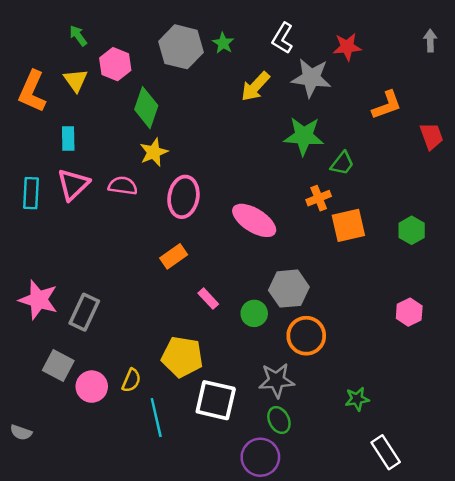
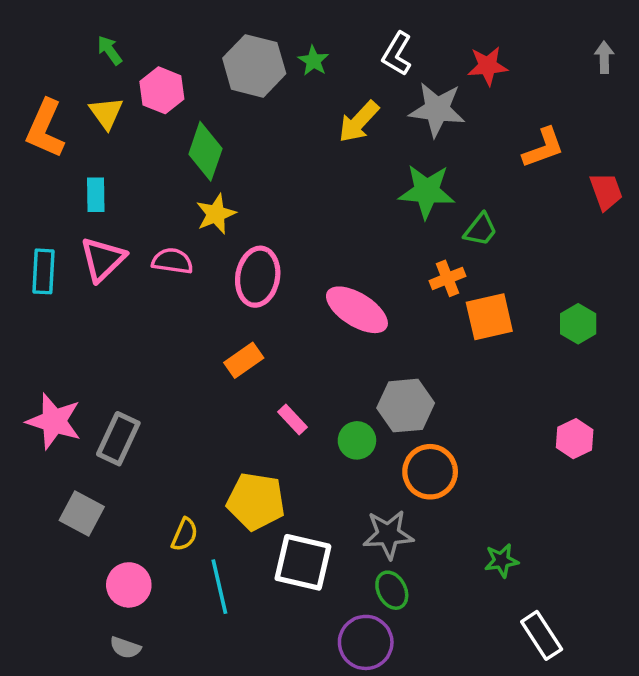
pink circle: (92, 387) -> (129, 585), moved
gray semicircle: (21, 432) -> (125, 648), moved

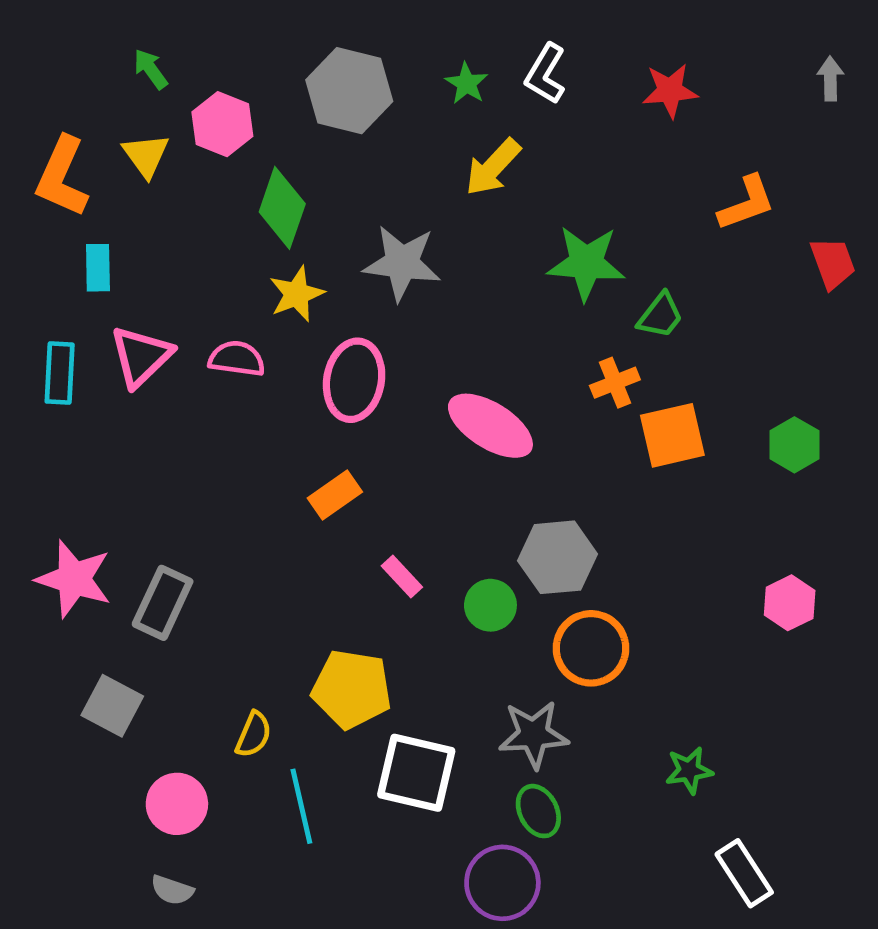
green star: (313, 61) -> (467, 83), moved
gray star: (437, 109) -> (402, 263), moved
cyan rectangle: (96, 195) -> (98, 268), moved

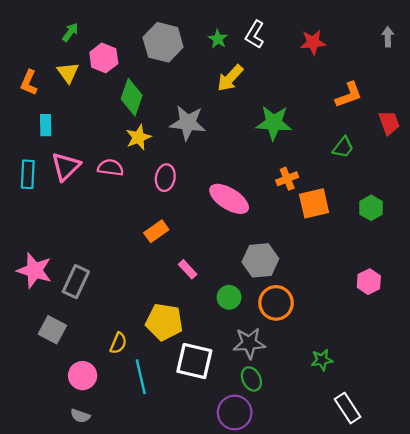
green arrow: (151, 69) -> (70, 32), turned 72
orange L-shape: (62, 177) -> (29, 83), size x0.7
green trapezoid: (660, 316) -> (343, 147), moved
pink ellipse: (354, 380) -> (165, 178), size x0.7
green circle: (490, 605) -> (229, 297), moved

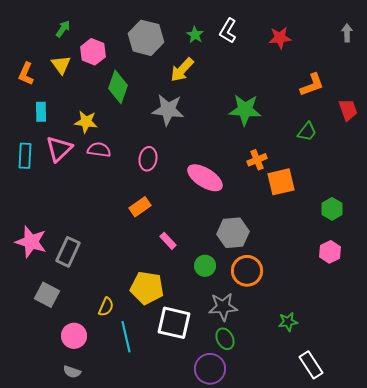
yellow arrow: (230, 78) -> (182, 70), moved
yellow star: (138, 137) -> (86, 122), moved, turned 30
green hexagon: (371, 208) -> (332, 209), moved

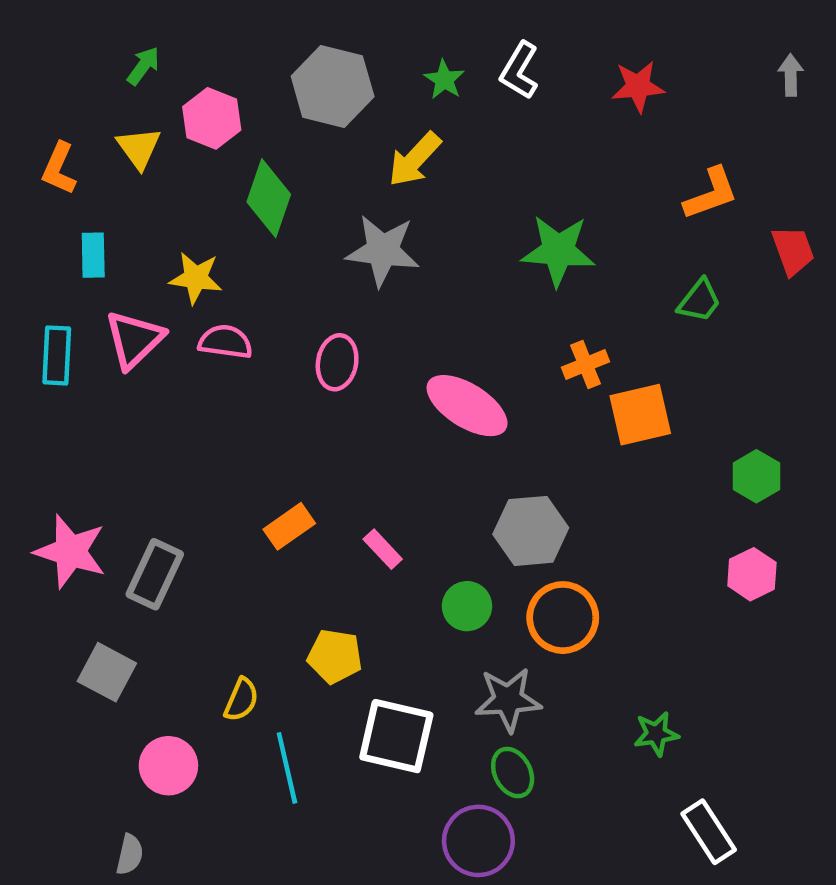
orange rectangle: (140, 207) -> (289, 526), moved
yellow pentagon: (147, 288) -> (335, 656), size x0.7
gray semicircle: (72, 372) -> (130, 855), moved, turned -96

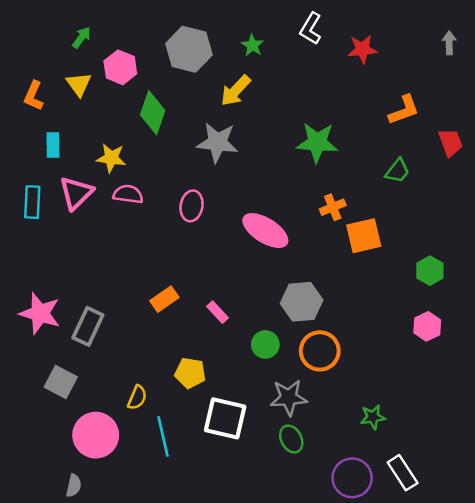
white L-shape: (519, 70) -> (311, 28), moved
pink circle: (168, 766) -> (96, 435), size x1.4
purple circle: (478, 841) -> (352, 478), moved

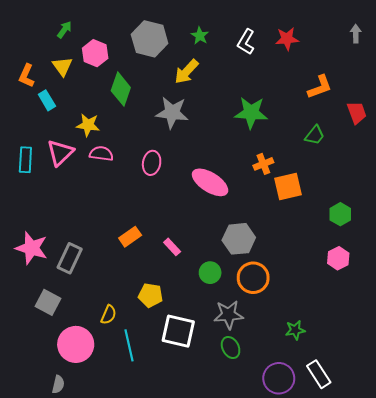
white L-shape: (311, 28) -> (246, 42), moved
cyan rectangle: (53, 145) -> (47, 100), moved, turned -30

